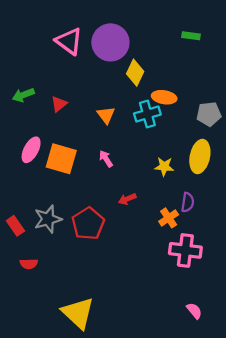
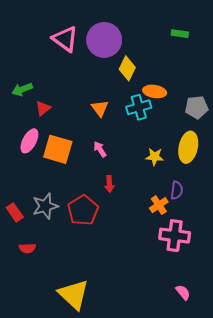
red triangle: (59, 104) -> (43, 108), moved
red arrow: (127, 199) -> (109, 184), moved, turned -70

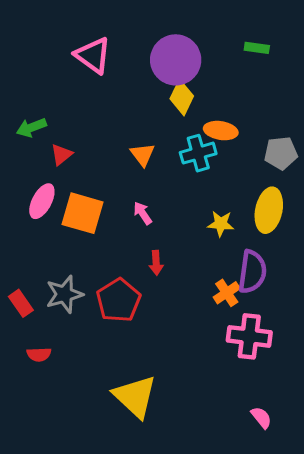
purple circle: (104, 40) -> (176, 60), moved
purple semicircle: (177, 190) -> (252, 272), size x1.6
yellow triangle: (74, 294) -> (135, 396), moved

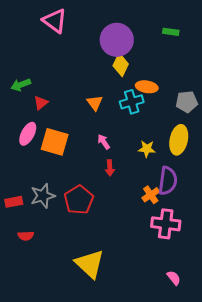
pink triangle: (93, 55) -> (55, 21), moved
pink arrow: (143, 213) -> (104, 142), moved
red arrow: (156, 263) -> (110, 168), moved
red rectangle: (21, 303) -> (14, 202), turned -66

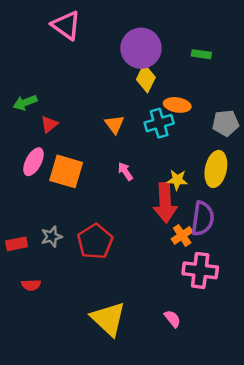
green rectangle: (171, 32) -> (201, 54), moved
red arrow: (110, 168) -> (165, 203), moved, size x2.0
gray star: (43, 196) -> (52, 237), size x0.7
pink semicircle: (174, 278) -> (172, 319), moved

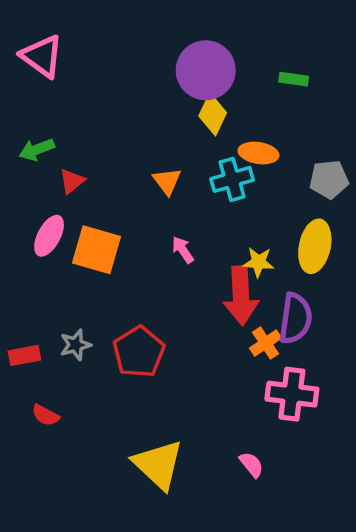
pink triangle: (66, 25) -> (42, 56), moved
red semicircle: (31, 285) -> (46, 415), turned 30

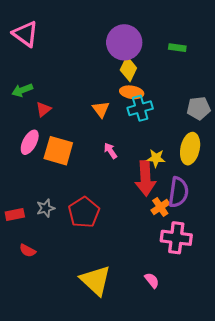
orange ellipse: (258, 153) -> (132, 92), moved

